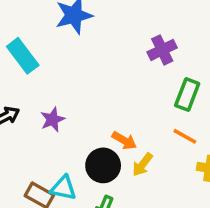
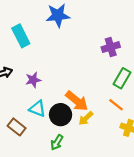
orange arrow: (124, 140) -> (77, 101), size x1.5
cyan triangle: (63, 188) -> (37, 109), moved

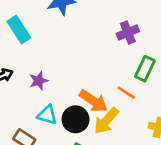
orange line: (116, 105) -> (126, 93), moved
yellow arrow: (86, 118) -> (106, 121), size x1.5

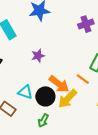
purple cross: (128, 32) -> (86, 24), moved
purple star: (39, 81) -> (38, 56), moved

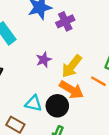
purple cross: (86, 24) -> (65, 21), moved
yellow arrow: (68, 99) -> (72, 66), moved

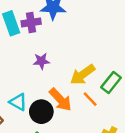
purple cross: (65, 21) -> (31, 23), moved
yellow arrow: (72, 66) -> (83, 75), moved

